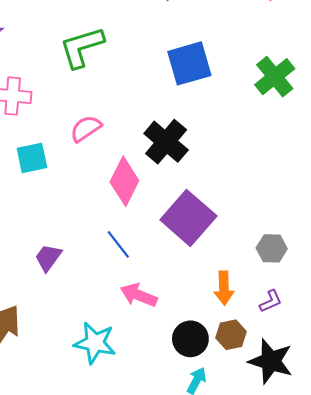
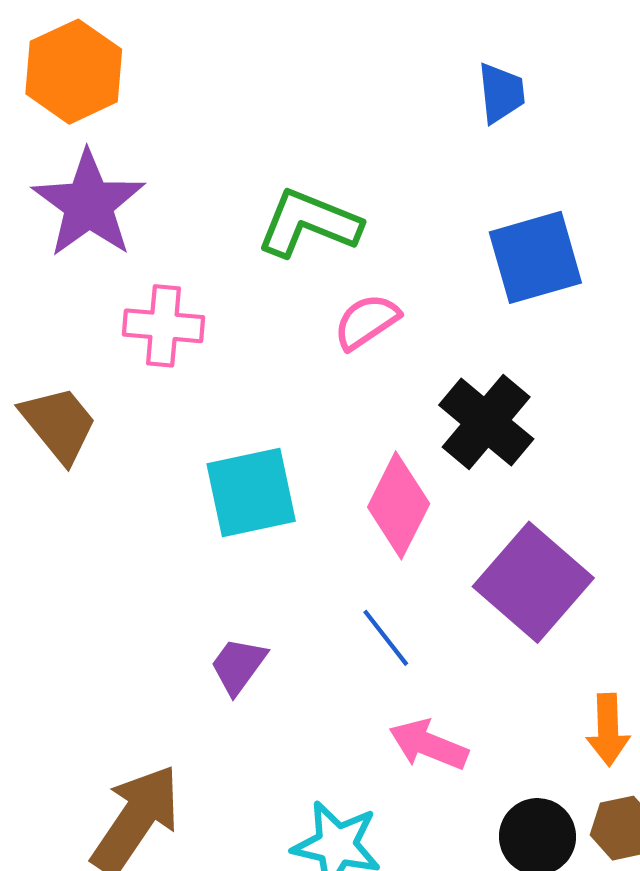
green L-shape: (82, 47) -> (309, 223), turned 39
pink semicircle: (86, 128) -> (367, 322), moved
cyan square: (32, 158) -> (251, 493), moved, size x1.4

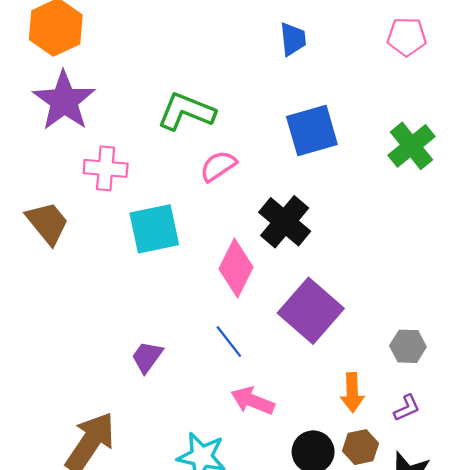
cyan square: (251, 493) -> (154, 229), moved

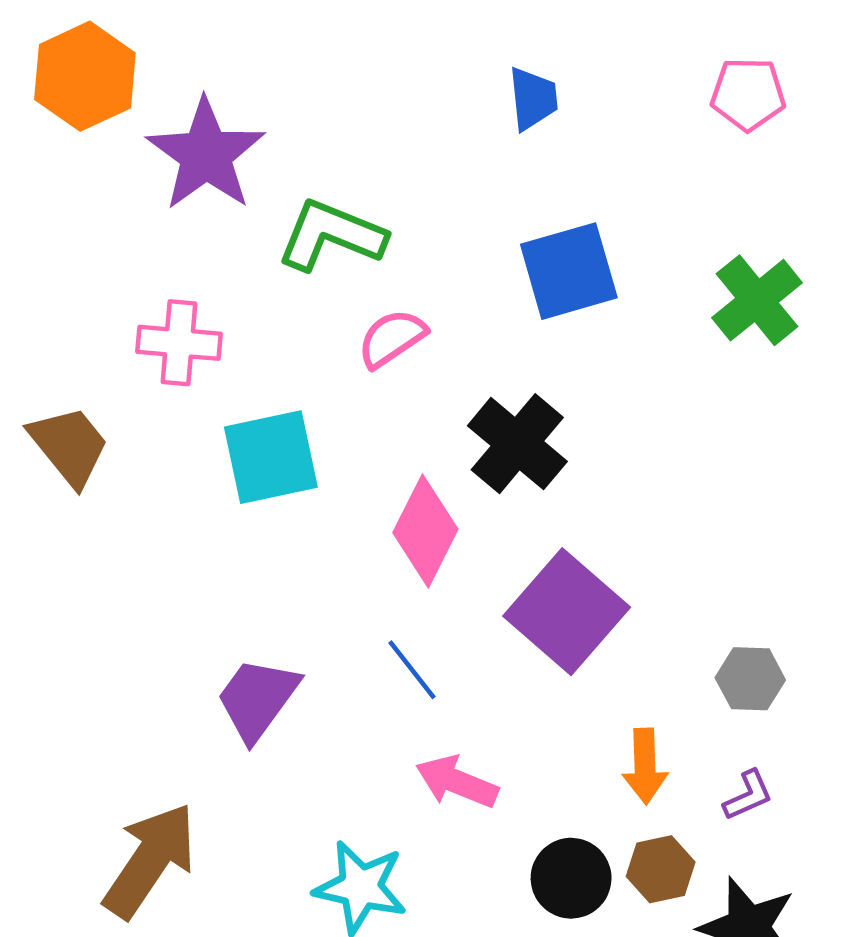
purple star: (64, 101) -> (206, 155), moved
purple trapezoid: (147, 357) -> (257, 699), size x1.4

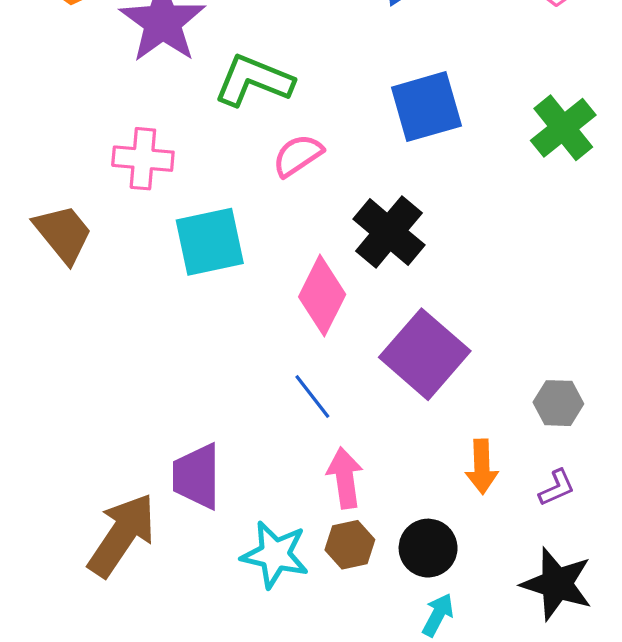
purple trapezoid: (257, 699) -> (197, 476), moved, turned -36
pink arrow: (457, 782) -> (345, 478), turned 60
brown hexagon: (661, 869) -> (350, 545), moved

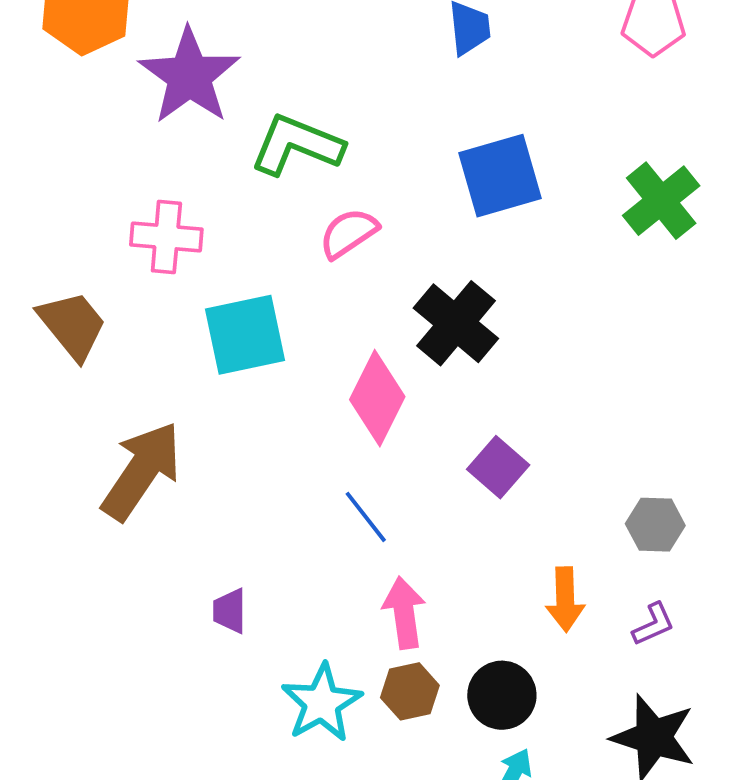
purple square: (425, 354) -> (498, 467), size x0.6
purple trapezoid: (197, 476) -> (230, 611), size x0.6
brown arrow: (122, 535) -> (141, 471), moved
cyan star: (275, 555) -> (322, 703), turned 30

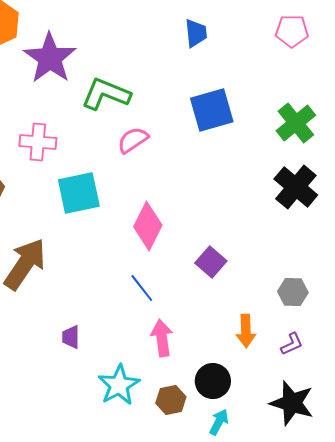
black cross: (456, 323) -> (296, 187), moved
brown hexagon: (410, 691) -> (171, 400), moved

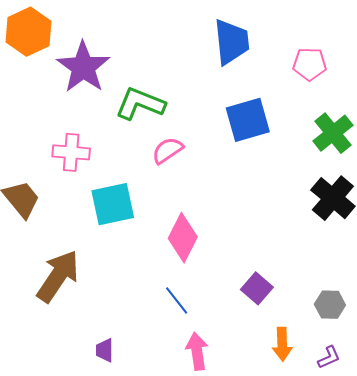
pink pentagon: (292, 31) -> (310, 64), moved
blue trapezoid: (196, 33) -> (231, 42), size x1.6
purple square: (211, 262) -> (257, 288), moved

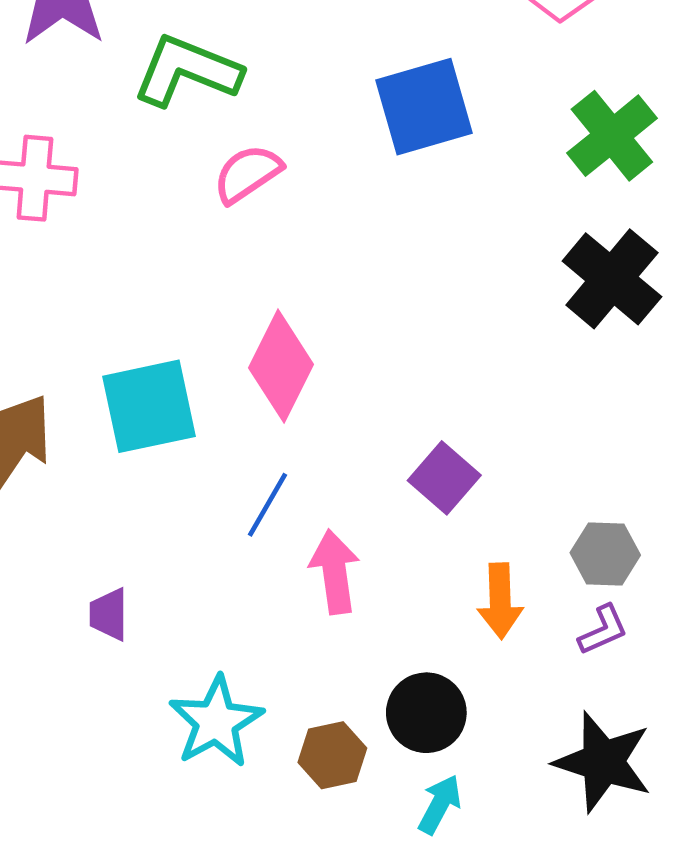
cyan square: (113, 204) -> (149, 406), moved
blue line: (177, 301) -> (268, 505), turned 68
gray hexagon: (330, 305) -> (605, 554), moved
pink arrow: (197, 351) -> (335, 572), moved

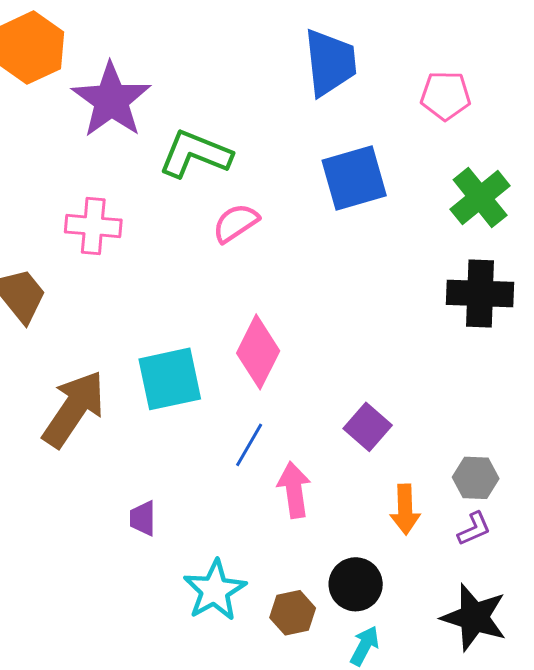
black cross: (612, 279) -> (480, 293), turned -38

